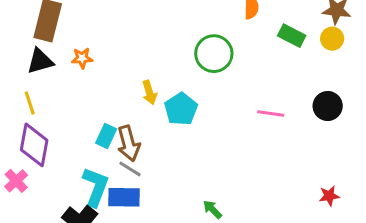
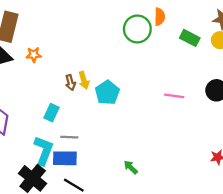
green circle: (214, 54) -> (137, 29), moved
brown arrow: (128, 143) -> (70, 83), moved, size x0.6
gray line: (130, 169) -> (69, 137), turned -30

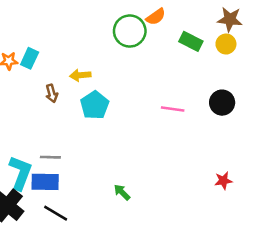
orange semicircle: (160, 17) -> (156, 17), turned 54
yellow arrow: (84, 80) -> (80, 75), moved, turned 102
cyan rectangle: (51, 113) -> (30, 58), moved

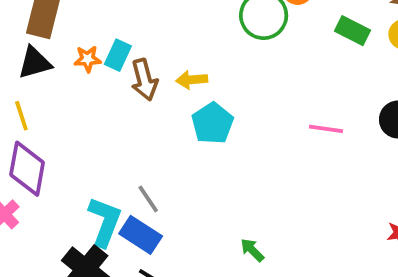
brown arrow: (52, 93) -> (144, 80), moved, size x1.5
gray line: (50, 157) -> (148, 199), turned 54
blue rectangle: (45, 182) -> (141, 235), turned 32

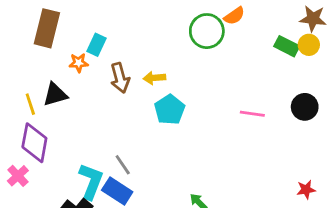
green rectangle: (353, 31) -> (287, 46), moved
cyan rectangle: (118, 55) -> (97, 45), moved
black triangle: (35, 63) -> (55, 94), moved

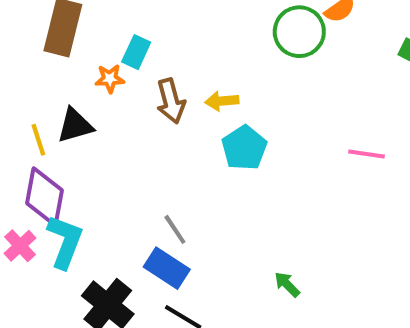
cyan L-shape: (91, 181) -> (65, 242), moved

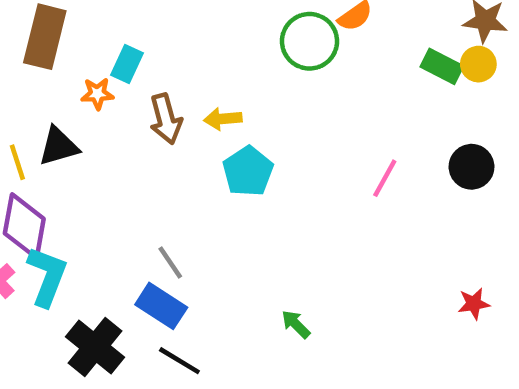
pink line: (367, 154) -> (385, 178), turned -69

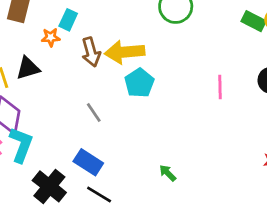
yellow arrow: (223, 119) -> (125, 52), size x1.8
pink line: (385, 178) -> (220, 87), turned -30
gray line: (170, 263) -> (94, 113), moved

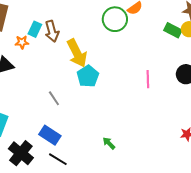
brown arrow: (91, 52) -> (52, 31), moved
yellow arrow: (125, 52) -> (77, 53), turned -112

